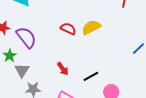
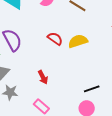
black line: (91, 76) -> (92, 89), moved

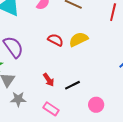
black line: (92, 89) -> (73, 85), moved

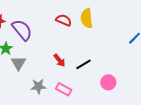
yellow semicircle: (78, 39) -> (87, 18), turned -66
gray star: (18, 99) -> (38, 86), moved

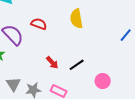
red semicircle: (64, 20) -> (39, 24), moved
gray triangle: (18, 63) -> (13, 84), moved

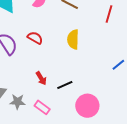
pink circle: (103, 81) -> (87, 106), size x1.5

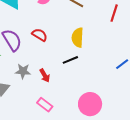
black line: (65, 85) -> (70, 60), moved
gray star: (17, 102) -> (23, 71), moved

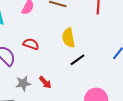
black line: (70, 60) -> (77, 60), moved

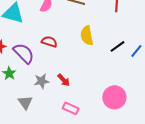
black line: (77, 60) -> (118, 46), moved

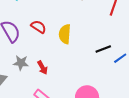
yellow semicircle: (87, 36) -> (65, 34), moved

